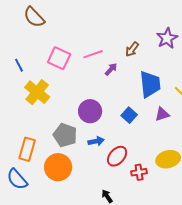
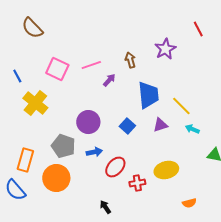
brown arrow: (132, 49) -> (130, 60), turned 126

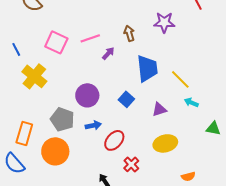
purple star: (165, 49) -> (164, 22), turned 30
purple triangle: (160, 125) -> (159, 109), moved
red cross: (137, 183) -> (131, 164), moved, turned -35

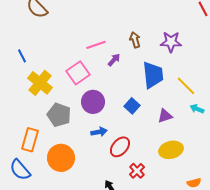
purple star: (164, 22) -> (171, 42), moved
pink square: (56, 42) -> (78, 73), moved, turned 30
gray pentagon: (62, 119) -> (59, 115), moved

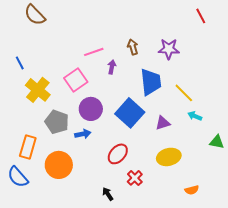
purple arrow: (114, 60) -> (112, 67), turned -32
blue square: (132, 106) -> (130, 113), size x1.8
blue arrow: (99, 132) -> (83, 134), moved

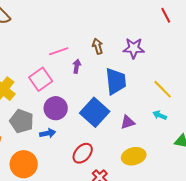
yellow line: (184, 93) -> (163, 89), moved

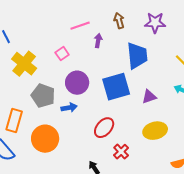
pink square: (41, 79) -> (62, 54), size x0.6
blue square: (95, 112) -> (116, 87), turned 32

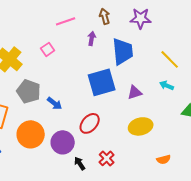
purple arrow: (98, 41) -> (92, 38), moved
purple circle: (77, 83) -> (63, 142), moved
blue arrow: (69, 108) -> (55, 103), turned 49
red cross: (121, 152) -> (107, 158), moved

